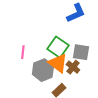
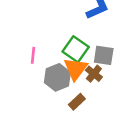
orange triangle: (58, 63) -> (76, 69), turned 30

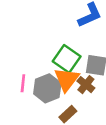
pink line: (33, 55) -> (23, 83), moved

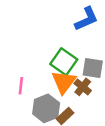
gray hexagon: (47, 88) -> (46, 108), moved

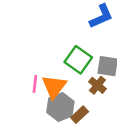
orange triangle: (64, 82) -> (54, 87), moved

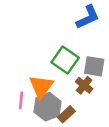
pink line: (35, 84) -> (21, 100), moved

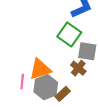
green square: (65, 60) -> (69, 34), moved
orange triangle: (41, 87) -> (40, 69), turned 35

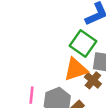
orange triangle: (40, 69) -> (76, 69), moved

